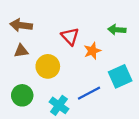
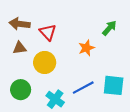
green arrow: (117, 30) -> (109, 28), turned 126
red triangle: (70, 36) -> (48, 32), moved
cyan square: (120, 76) -> (114, 85), moved, turned 30

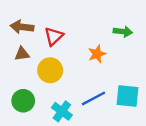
green arrow: (109, 28) -> (123, 32), turned 56
red triangle: (48, 32) -> (54, 36), turned 30

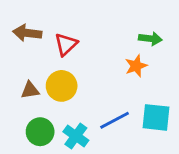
brown triangle: (22, 54) -> (30, 90), moved
orange star: (97, 54) -> (136, 66), moved
green circle: (23, 101) -> (40, 132), moved

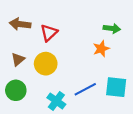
brown triangle: (30, 90) -> (18, 59), moved, turned -32
green circle: (40, 132) -> (16, 90), moved

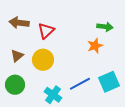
cyan square: (116, 87) -> (109, 82), turned -30

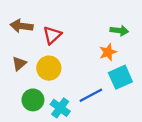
cyan square: (109, 82) -> (120, 77), moved
green circle: (15, 85) -> (33, 100), moved

